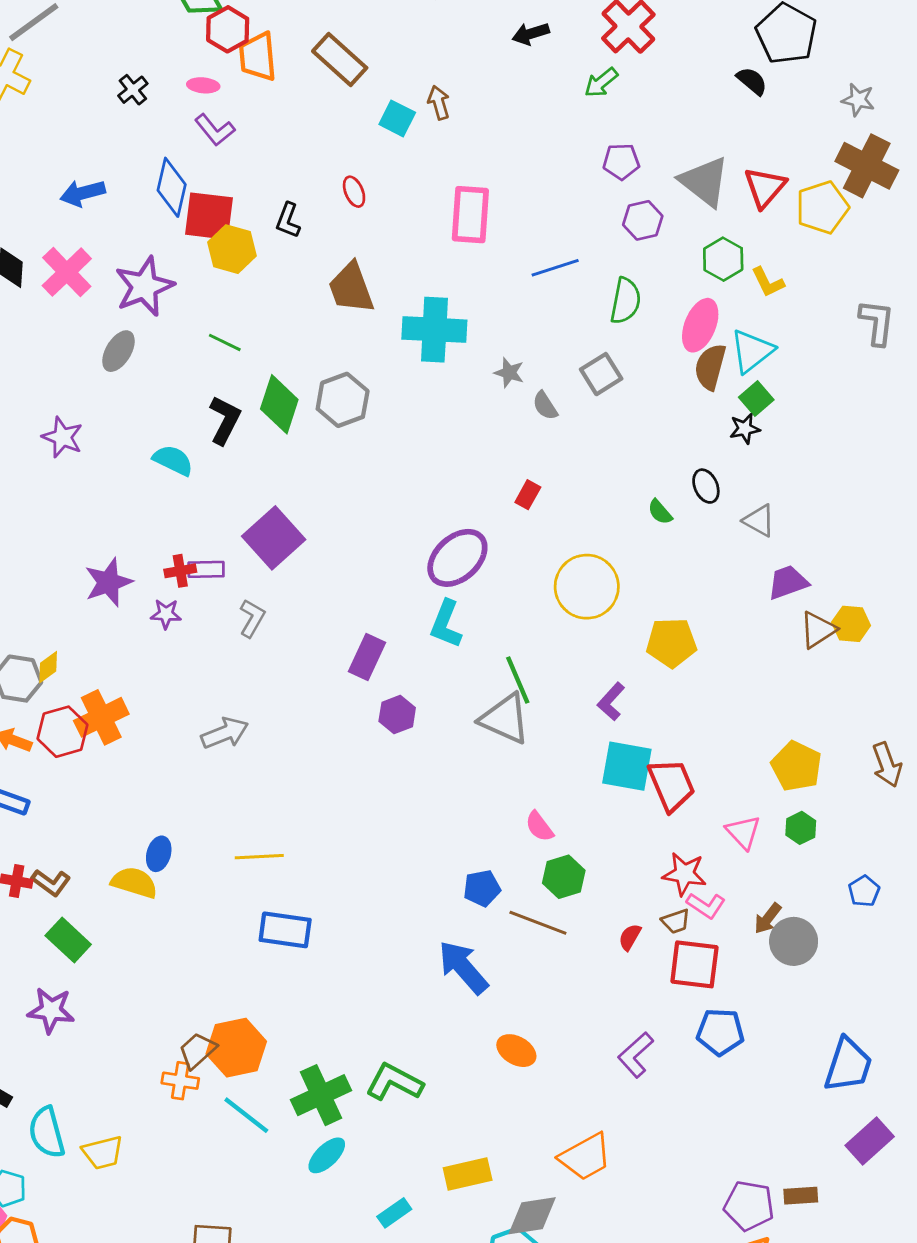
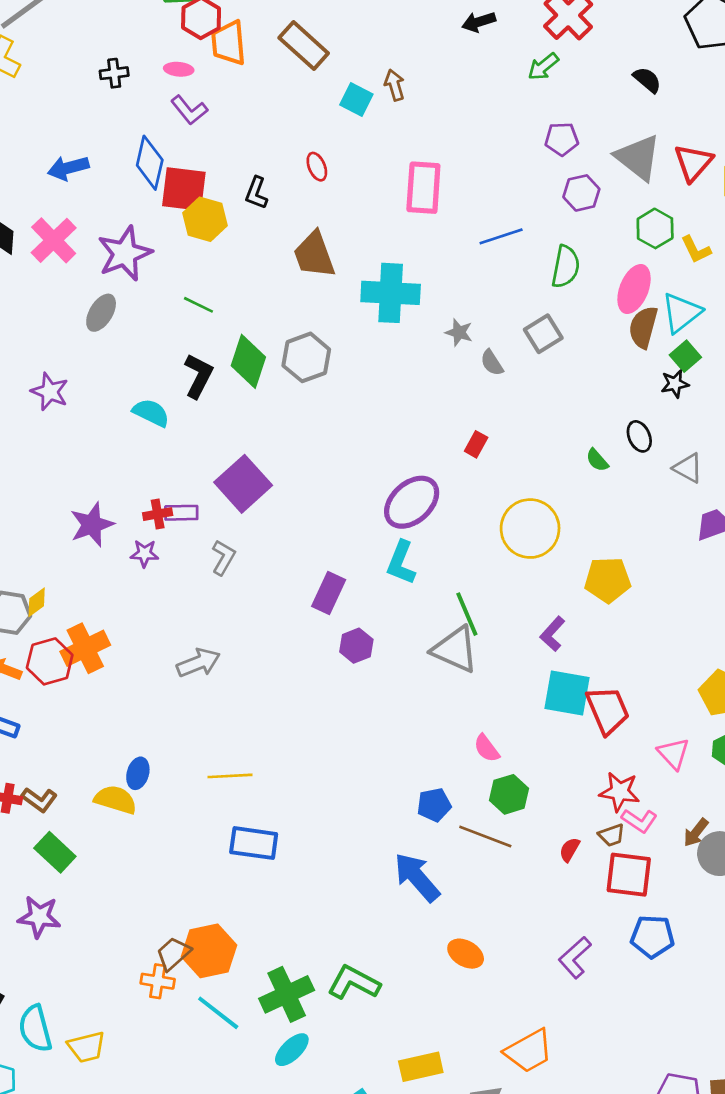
black semicircle: (752, 81) -> (647, 80), moved
black cross: (133, 90) -> (114, 73), turned 32

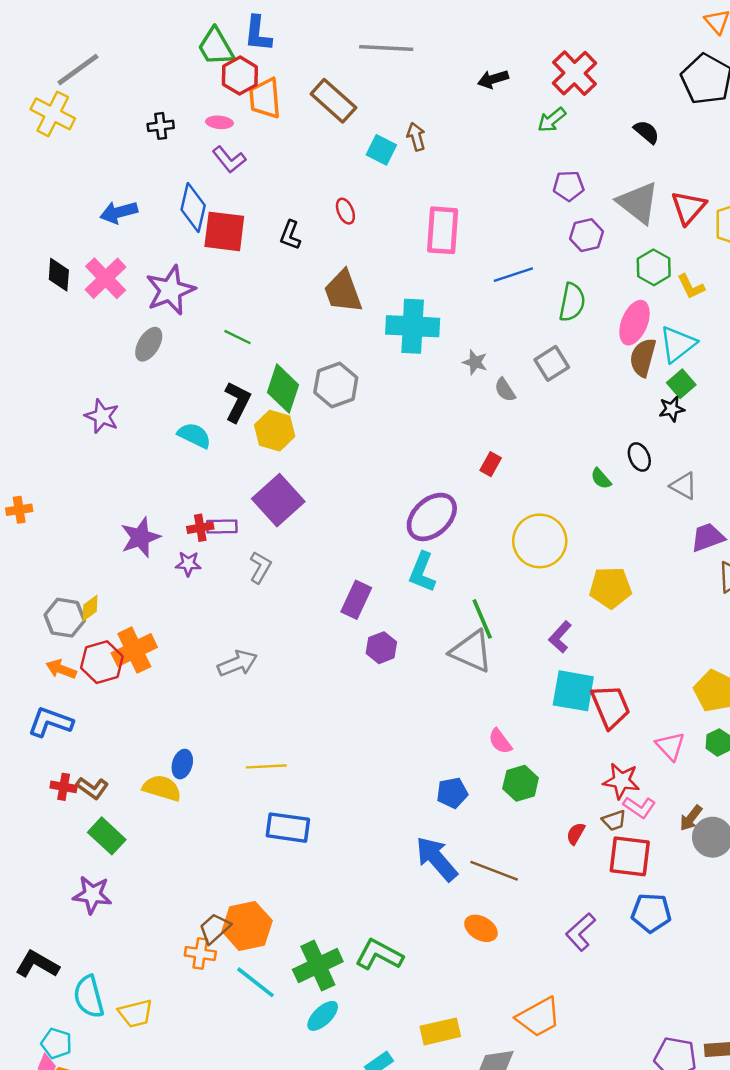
yellow hexagon: (205, 219) -> (275, 431), moved
brown line: (485, 836) -> (494, 871), moved

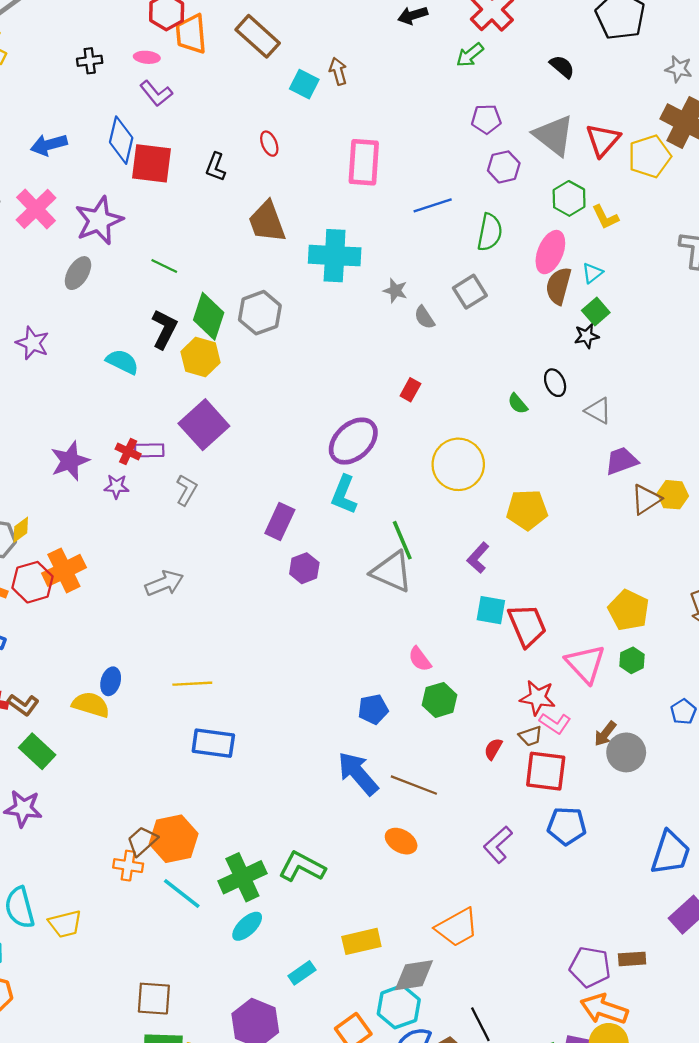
cyan triangle: (678, 344) -> (592, 273), size x0.6
red cross: (200, 528) -> (128, 452), turned 35
cyan square: (573, 691) -> (491, 610), size x0.7
pink triangle: (670, 746) -> (585, 664), size x1.4

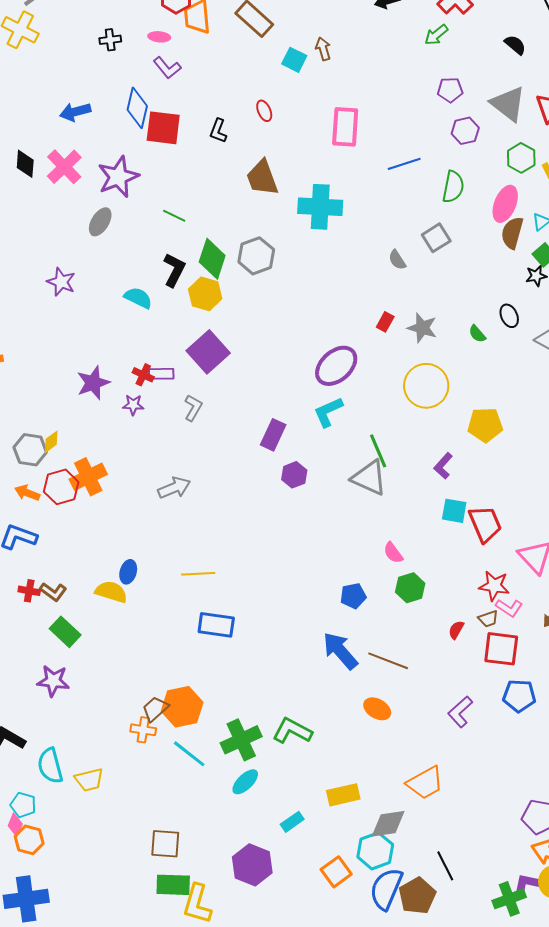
gray star: (395, 291) -> (422, 328), moved, size x1.4
cyan L-shape: (344, 495) -> (328, 412), turned 44

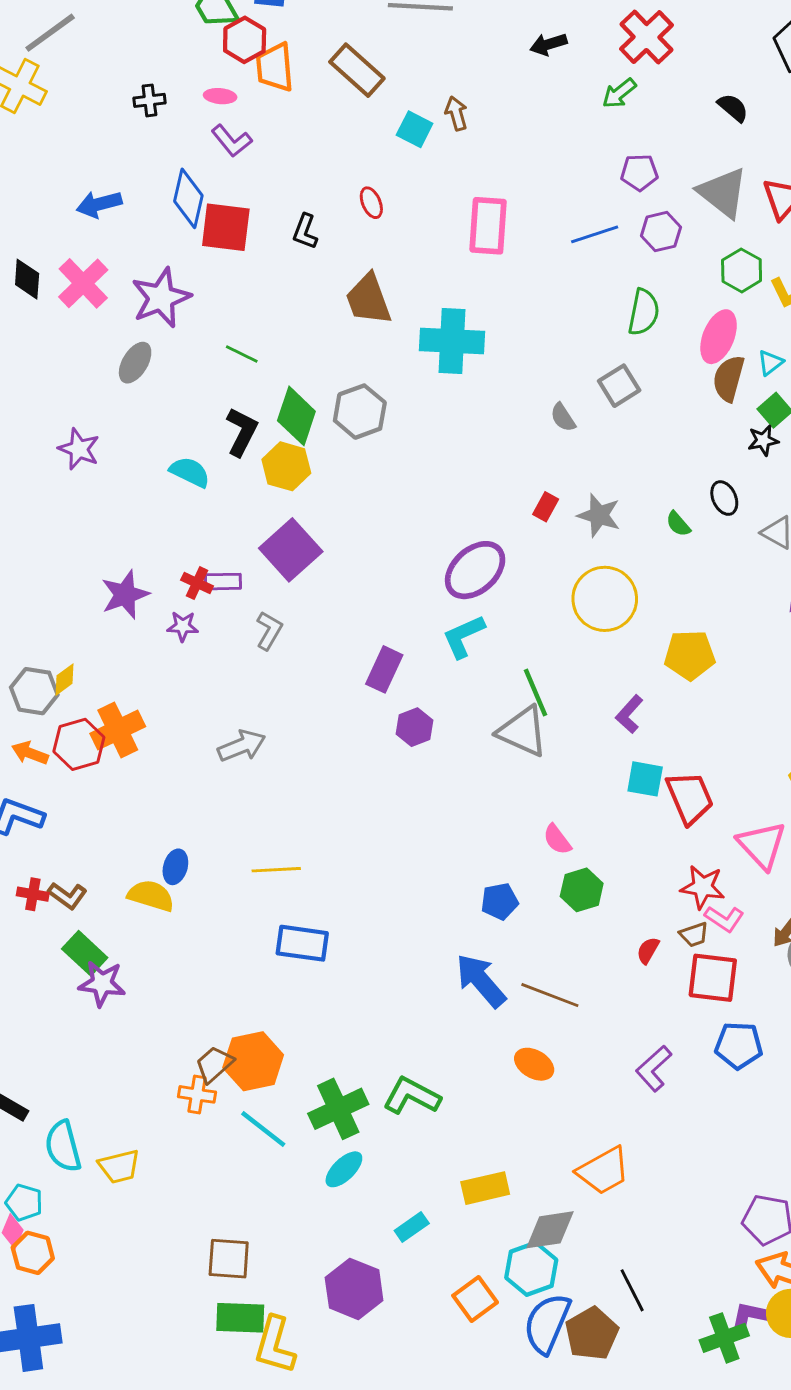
blue line: (404, 164) -> (595, 234), moved
purple star: (53, 681) -> (102, 984), moved

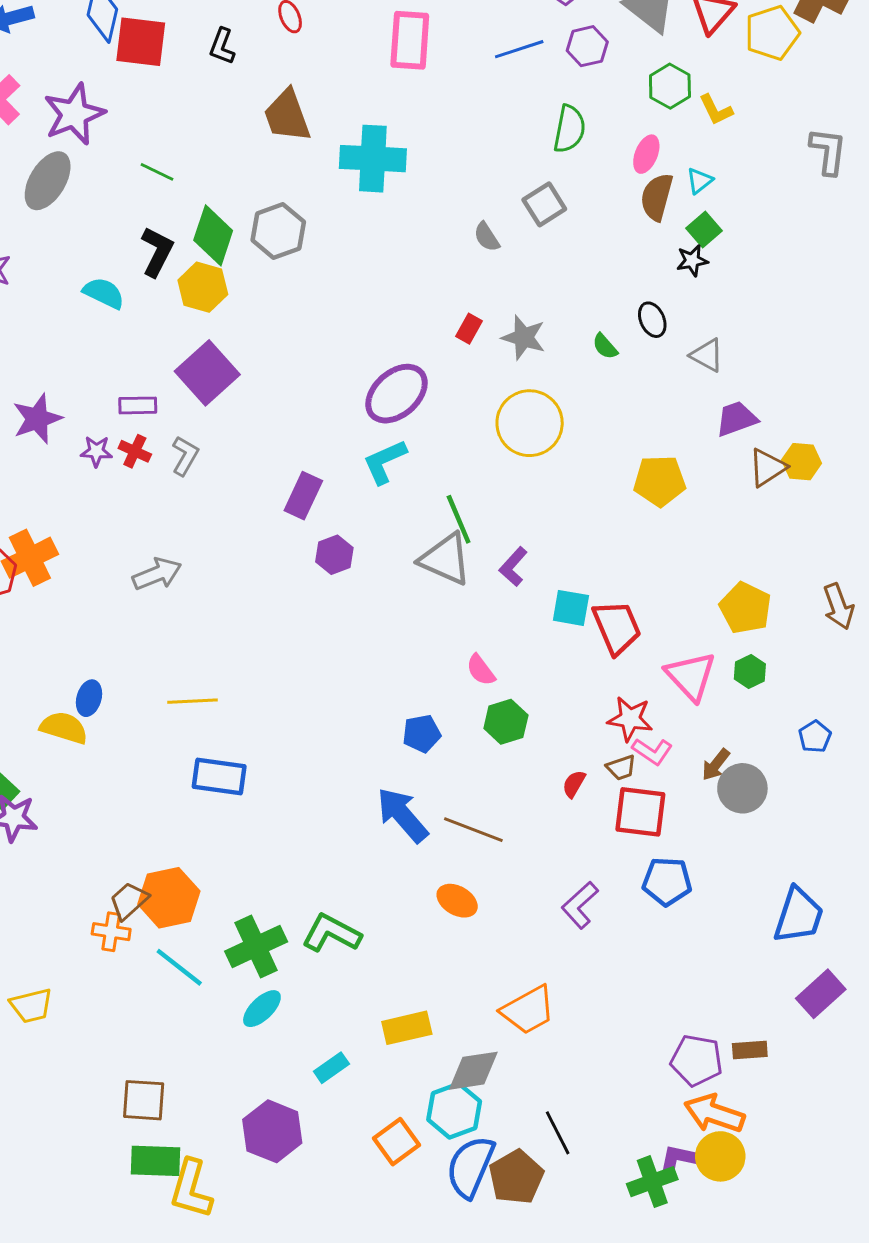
pink ellipse: (719, 337) -> (646, 154), size x0.7
gray ellipse: (135, 363) -> (48, 181), size x1.4
red cross: (197, 583) -> (135, 451), moved
yellow pentagon: (690, 655) -> (660, 481), moved
purple L-shape: (629, 714) -> (513, 567), moved

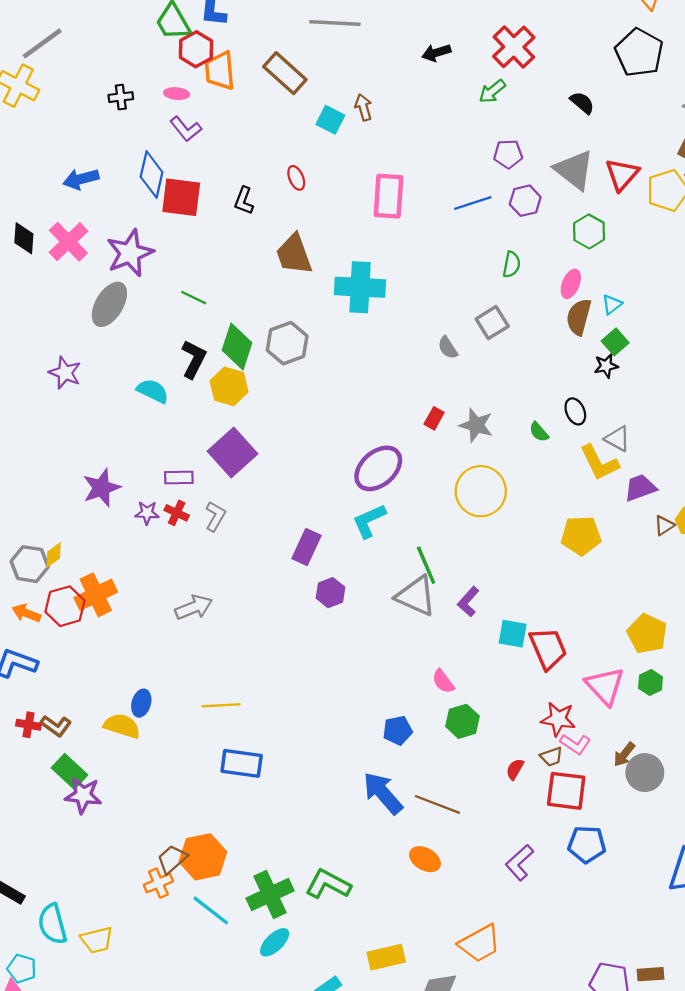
yellow L-shape: (716, 110) -> (599, 463), moved, size x1.5
green semicircle: (569, 129) -> (512, 264), size x0.7
brown triangle: (768, 468) -> (664, 525), size x0.7
orange cross: (111, 932) -> (158, 883), turned -32

